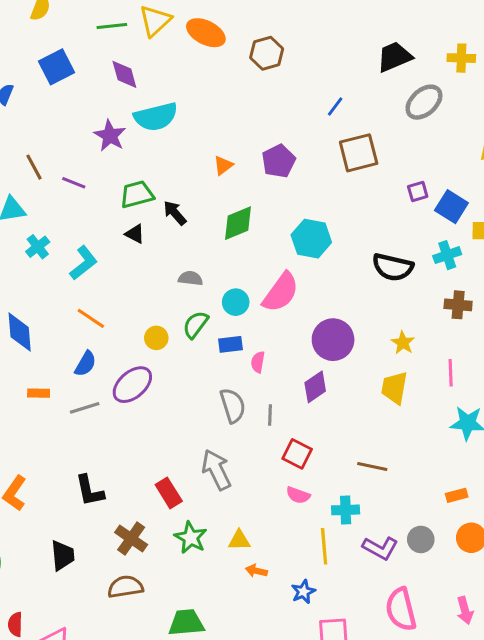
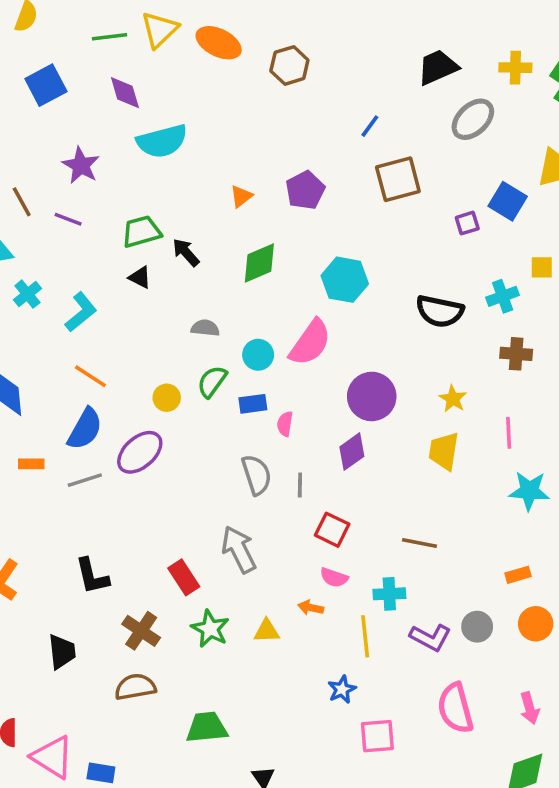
purple star: (110, 136) -> (81, 165), moved
blue square: (451, 207) -> (508, 201), moved
blue semicircle: (85, 364) -> (85, 429), size x1.4
orange arrow: (256, 571) -> (311, 608), moved

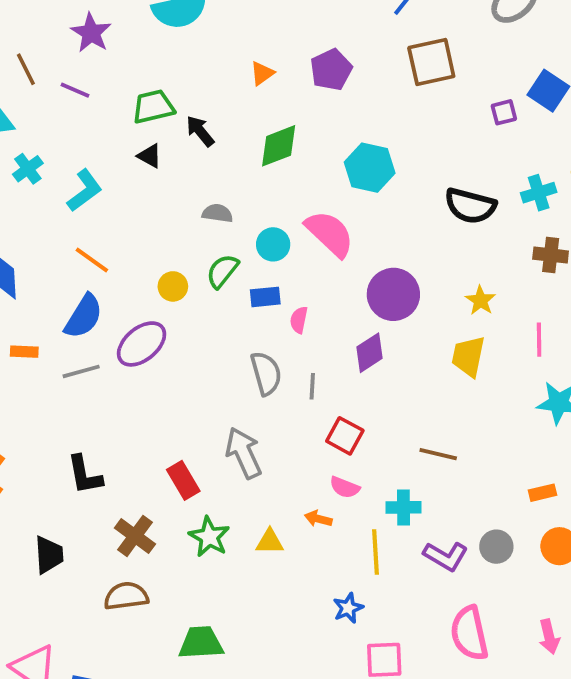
pink semicircle: (310, 343) -> (330, 234), turned -84

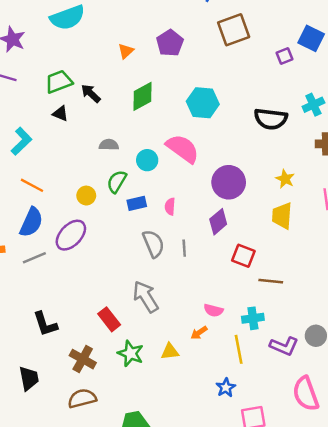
blue rectangle: (265, 297) -> (137, 203), moved
red square: (345, 436) -> (243, 256), moved
orange arrow: (318, 519) -> (199, 333), turned -42

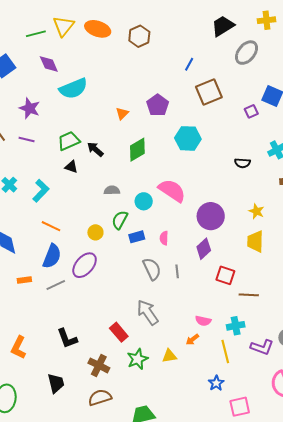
cyan hexagon: (203, 103) -> (188, 138), moved
black semicircle: (271, 119) -> (242, 163), size x0.6
green star: (131, 353) -> (138, 359), turned 30

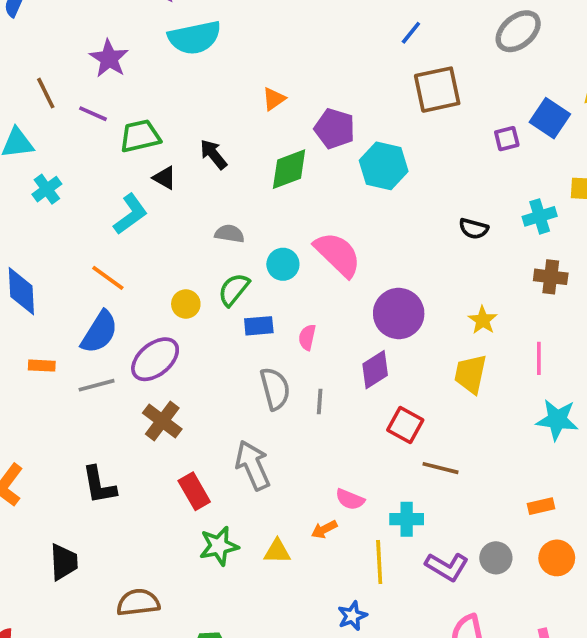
purple pentagon: (158, 105) -> (335, 129), moved, turned -30
green trapezoid: (69, 141) -> (140, 136), moved
cyan L-shape: (41, 191) -> (130, 214), moved
brown cross: (99, 365) -> (162, 421), moved

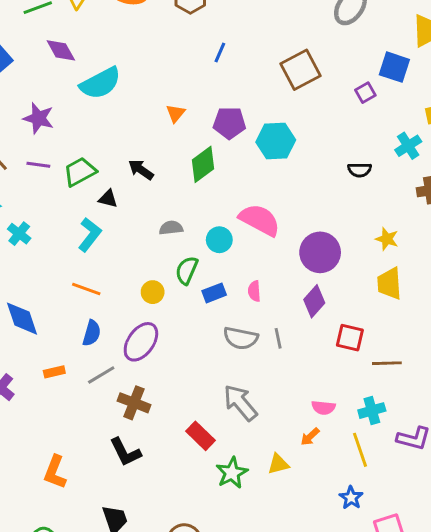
blue line: (411, 33) -> (220, 52), moved
blue semicircle: (99, 332) -> (92, 333), size x0.7
gray semicircle: (275, 389) -> (241, 338), turned 132
brown cross: (162, 421) -> (134, 403), moved

